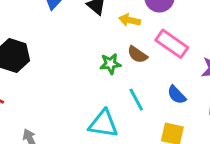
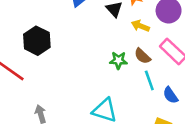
cyan line: (136, 100) -> (149, 80), moved

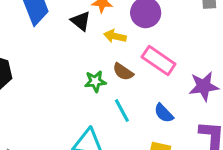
cyan line: (149, 80) -> (122, 110), moved

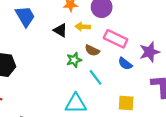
black triangle: (81, 21) -> (60, 30), moved
blue semicircle: (164, 113) -> (125, 64), moved

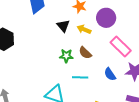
pink rectangle: (116, 39) -> (121, 47), moved
cyan line: (96, 77) -> (80, 77), turned -70

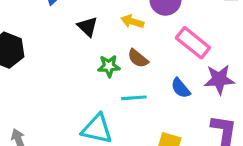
black triangle: (63, 26) -> (88, 27), moved

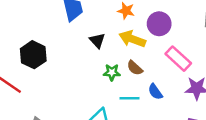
yellow arrow: (132, 21) -> (132, 39), size x1.5
blue semicircle: (181, 88) -> (155, 92), moved

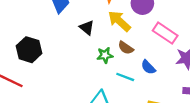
yellow arrow: (132, 39) -> (119, 21), turned 30
cyan line: (130, 98) -> (125, 77), turned 30

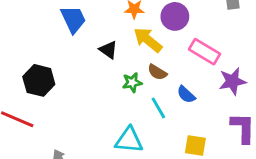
cyan line: (125, 77) -> (158, 108), turned 42

